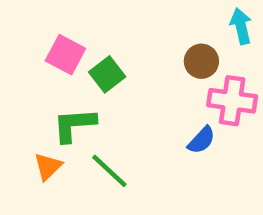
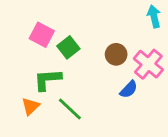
brown circle: (201, 61) -> (116, 54), moved
pink cross: (232, 101) -> (148, 64), turned 32

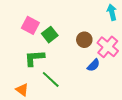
orange triangle: (31, 106) -> (22, 90), moved, turned -40

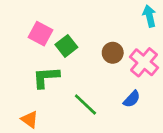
blue semicircle: (93, 65) -> (132, 99), moved
green line: (51, 79) -> (85, 104), moved

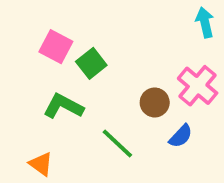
brown circle: (113, 53) -> (155, 102), moved
green L-shape: (46, 77) -> (63, 106), turned 32

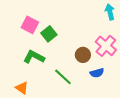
blue semicircle: (181, 136) -> (97, 73), turned 32

